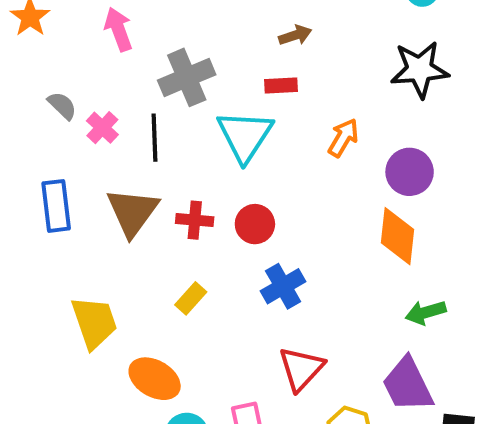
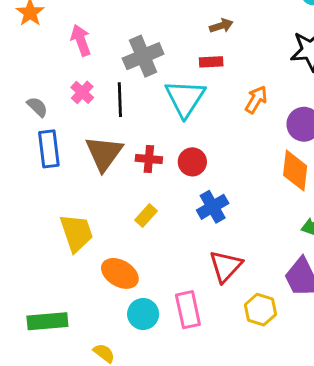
pink arrow: (118, 29) -> (81, 40), moved
gray semicircle: (62, 106) -> (37, 107), moved

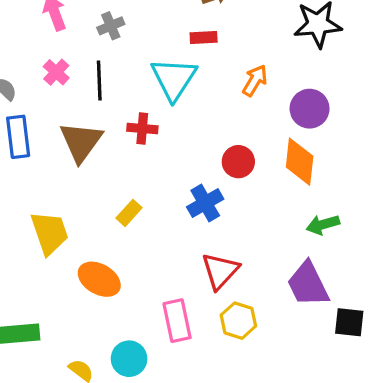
gray cross: (143, 56) -> (111, 26), moved, size x0.6
red cross: (149, 159) -> (142, 129), moved
red circle: (192, 162) -> (238, 162), moved
yellow hexagon: (260, 310) -> (238, 321), moved
cyan circle: (143, 314) -> (129, 359), moved

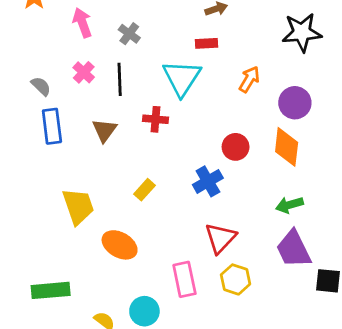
gray cross: (111, 26) -> (129, 34), turned -30
brown triangle: (81, 142) -> (104, 130), size x0.7
green arrow: (323, 225) -> (289, 205), moved

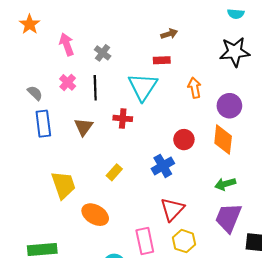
orange arrow: (249, 79) -> (195, 88), turned -42
purple trapezoid: (294, 249) -> (228, 218), turned 48

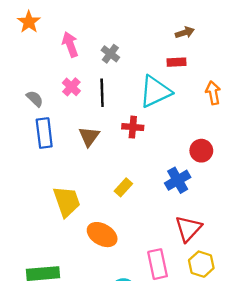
cyan triangle: (143, 87) -> (155, 92), turned 32

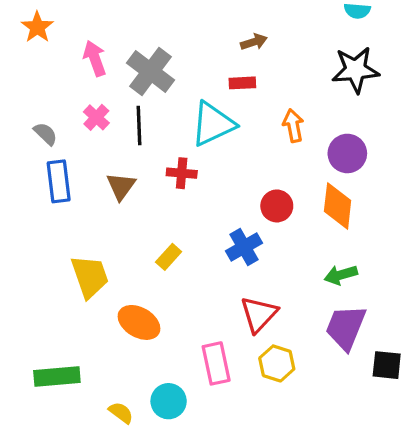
gray cross: (110, 54) -> (150, 71), size x1.8

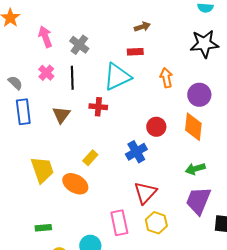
gray cross: (150, 71) -> (79, 45), size x0.7
orange ellipse: (139, 322) -> (75, 184), moved
green rectangle: (57, 377) -> (43, 228), moved, size x0.6

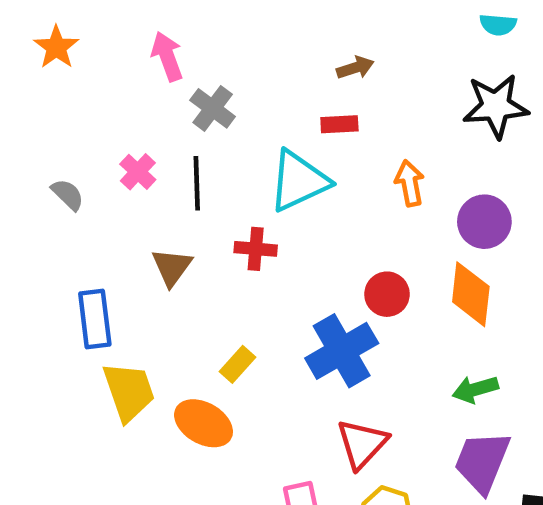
pink arrow: (45, 37) -> (167, 56), moved
blue rectangle: (23, 112) -> (95, 319), moved
blue cross: (136, 152) -> (342, 351), size x1.4

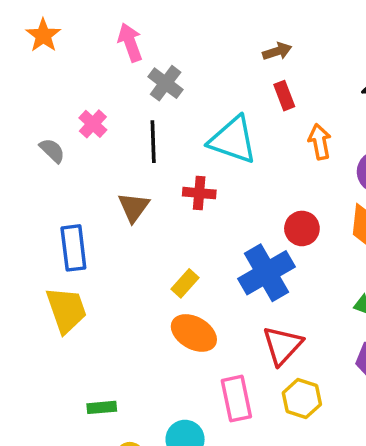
red rectangle: (339, 124) -> (284, 96), moved, turned 72
pink cross: (138, 172) -> (93, 124), moved
cyan triangle: (299, 181) -> (233, 140), turned 44
yellow trapezoid: (129, 392) -> (66, 310), moved
orange ellipse: (204, 423) -> (194, 333), moved

